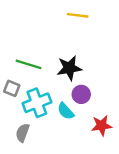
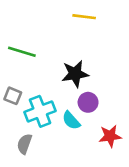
green line: (28, 64) -> (22, 52), moved

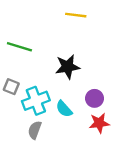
purple circle: (88, 102) -> (95, 98), moved
gray semicircle: (24, 144) -> (35, 130), moved

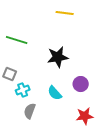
cyan cross: (36, 101) -> (23, 90), moved, size x0.6
red star: (99, 123) -> (85, 116), moved

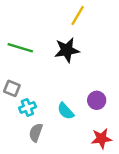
yellow line: (65, 13) -> (78, 15), turned -66
black star: (58, 57) -> (67, 50), moved

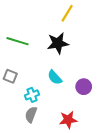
cyan cross: (27, 107) -> (32, 95), moved
cyan semicircle: (66, 111) -> (55, 77), moved
red star: (101, 139) -> (68, 120), moved

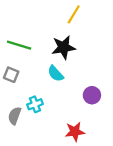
gray square: (10, 76) -> (11, 75), moved
cyan semicircle: (55, 77) -> (56, 74), moved
gray semicircle: (31, 115) -> (15, 116), moved

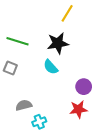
cyan cross: (35, 104) -> (39, 122), moved
gray semicircle: (15, 116) -> (24, 105), moved, turned 56
red star: (75, 132) -> (78, 109), moved

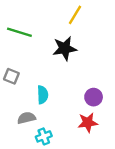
green line: (18, 41) -> (19, 32), moved
cyan semicircle: (51, 67) -> (43, 95), moved, turned -140

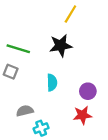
green line: (19, 32) -> (18, 49), moved
cyan semicircle: (43, 95) -> (52, 83), moved

